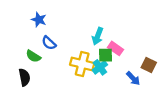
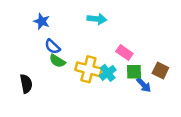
cyan arrow: (98, 36) -> (97, 19), moved, turned -105
green square: (105, 55) -> (134, 72), moved
green semicircle: (33, 56) -> (57, 61), moved

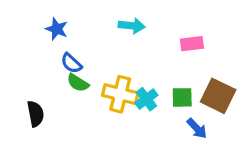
pink rectangle: (124, 53) -> (192, 44), moved, turned -42
brown square: (160, 70) -> (218, 96), size x1.5
blue arrow: (144, 85) -> (197, 128), moved

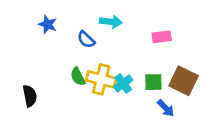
blue semicircle: (71, 63) -> (86, 40), moved
green semicircle: (78, 83) -> (78, 77), moved, turned 30

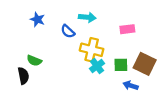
green semicircle: (78, 77) -> (34, 61), moved, turned -40
yellow cross: (101, 79) -> (92, 50), moved
blue arrow: (166, 108) -> (131, 85), turned 152

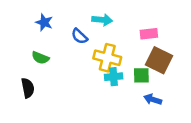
green semicircle: (34, 61) -> (40, 58), moved
brown square: (145, 64) -> (159, 60), moved
cyan cross: (97, 66) -> (114, 77), turned 32

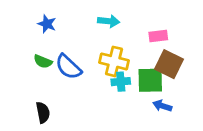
blue semicircle: (79, 36) -> (68, 67), moved, size x1.5
green square: (141, 75) -> (150, 80), size x1.5
black semicircle: (28, 88) -> (43, 112), moved

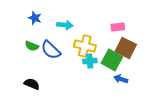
cyan arrow: (109, 21) -> (65, 25), moved
green square: (150, 80) -> (112, 60), turned 30
black semicircle: (43, 112) -> (32, 84), turned -56

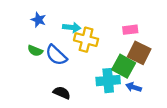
yellow cross: (85, 46) -> (86, 40), moved
cyan cross: (90, 61) -> (108, 81), moved, size x1.5
black semicircle: (32, 84) -> (62, 93), moved

